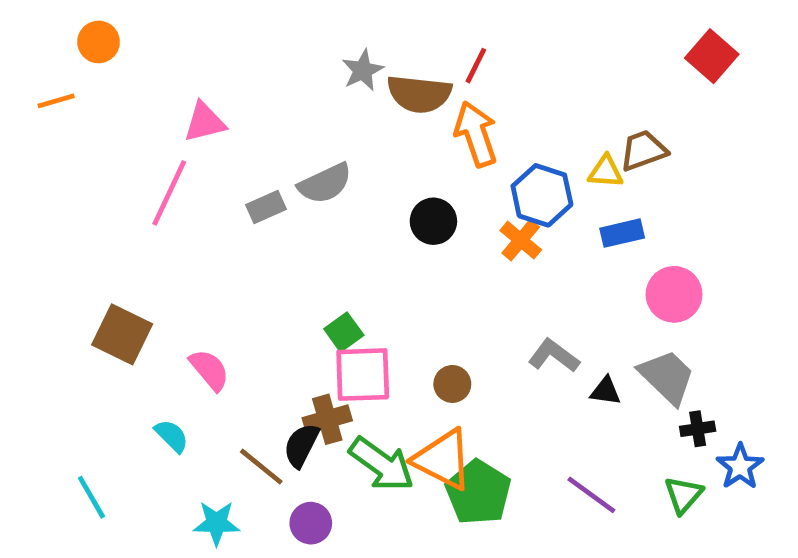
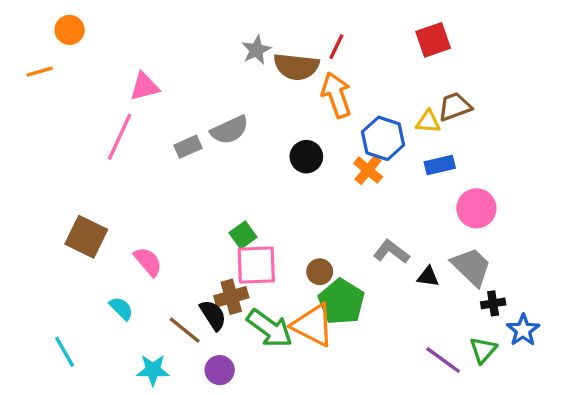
red square: (712, 56) -> (433, 40), moved, turned 30
black semicircle: (301, 445) -> (213, 315), turned 120
green pentagon: (478, 492) -> (341, 302), moved
purple line: (591, 495) -> (443, 360), moved

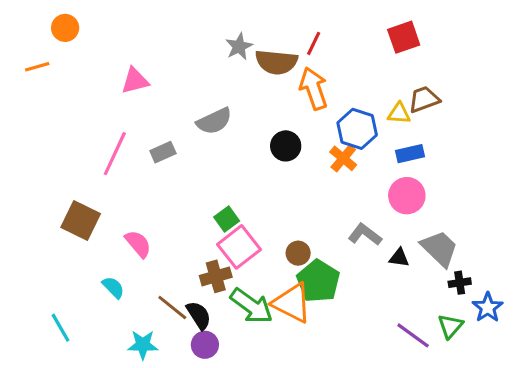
pink line: (120, 137) -> (115, 154), moved
gray rectangle: (188, 147) -> (163, 152), moved
pink circle: (476, 208) -> (407, 196), moved
pink square: (256, 265) -> (239, 247), turned -36
black semicircle: (213, 315) -> (199, 315), moved

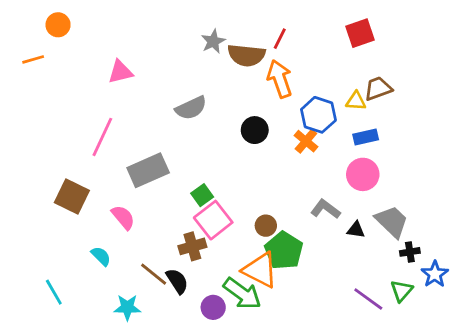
gray rectangle: (163, 152) -> (148, 170), moved, size x1.8
green arrow: (252, 306) -> (242, 294), moved
purple circle: (205, 345) -> (213, 307), moved

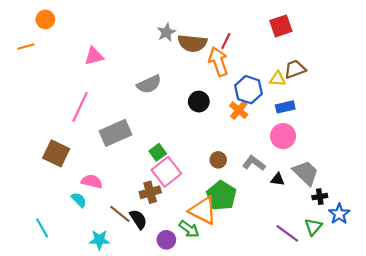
red line: (280, 39) -> (226, 41), moved
pink semicircle: (123, 217) -> (92, 181), moved, turned -36
brown circle: (266, 226) -> (218, 160), moved
green arrow: (242, 294) -> (189, 229), size x0.7

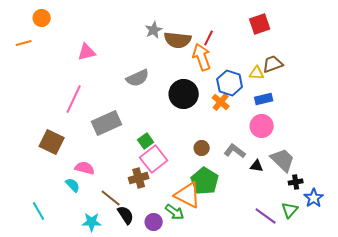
black circle: (199, 102) -> (184, 94), size x1.5
black semicircle: (138, 219) -> (126, 215), moved

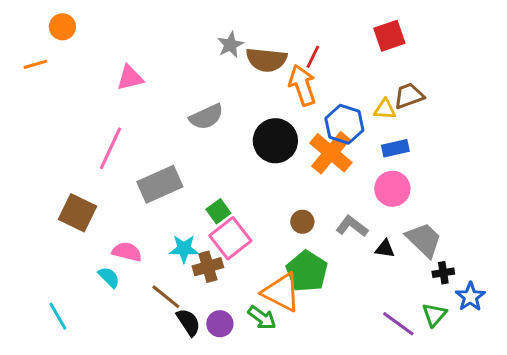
orange cross: (221, 102) -> (331, 153), size x1.6
cyan star: (92, 222) -> (184, 249), moved
purple circle: (154, 222) -> (220, 324), moved

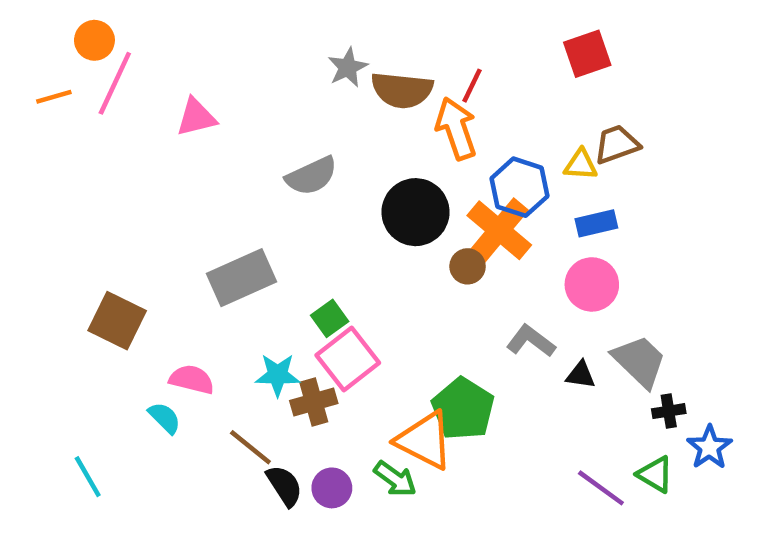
pink line: (110, 148) -> (115, 83), moved
brown circle: (302, 222) -> (468, 266), moved
green triangle: (434, 315) -> (655, 474), turned -40

